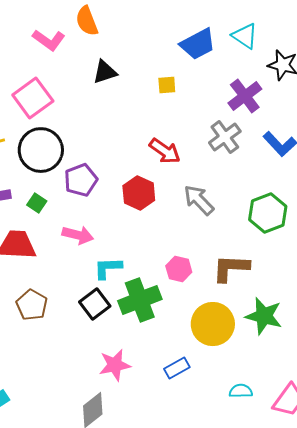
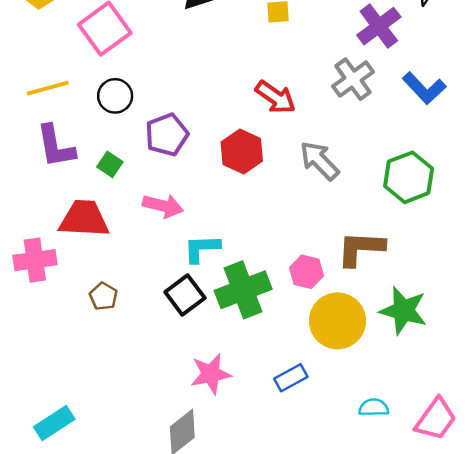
black circle: (41, 150) -> (115, 96), size x0.6
pink hexagon: (179, 269) -> (306, 272), moved
brown pentagon: (32, 305) -> (103, 296), size x0.7

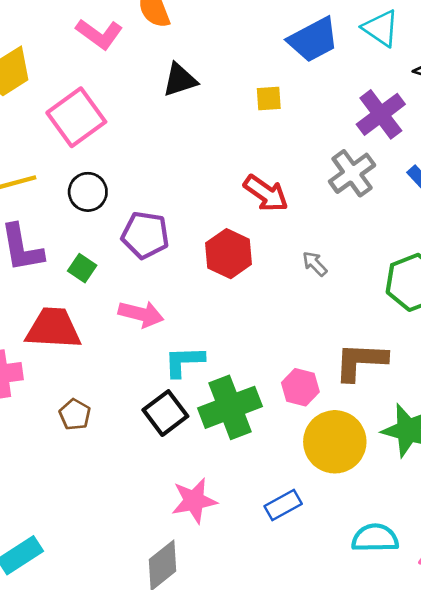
purple pentagon: (167, 135) -> (145, 235), turned 30
gray arrow: (319, 161) -> (315, 264), size x0.6
cyan semicircle: (374, 408) -> (375, 538), size x1.4

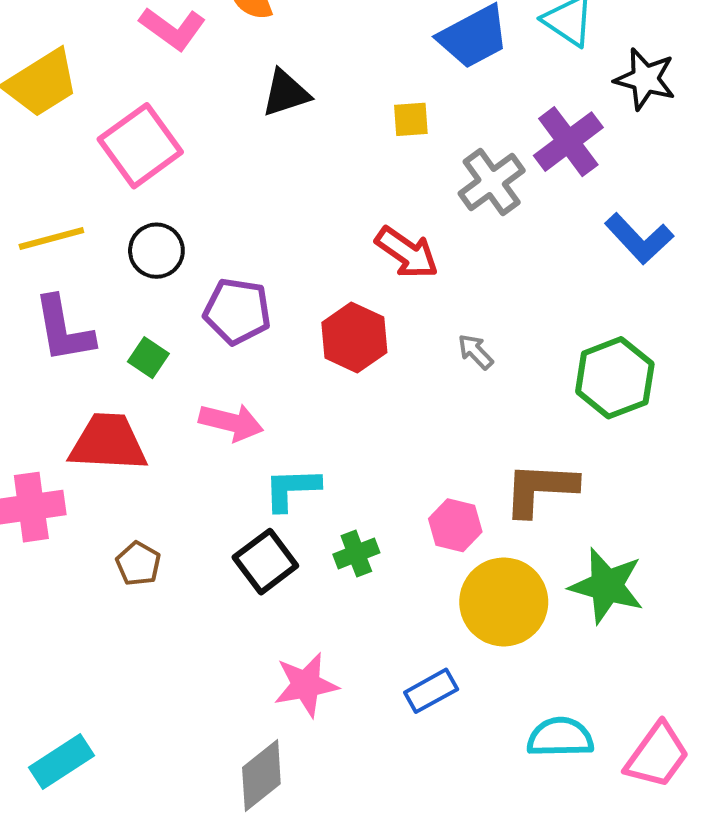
gray cross: (352, 173) -> (492, 182), moved
green cross: (230, 407) -> (356, 554), size x0.5

